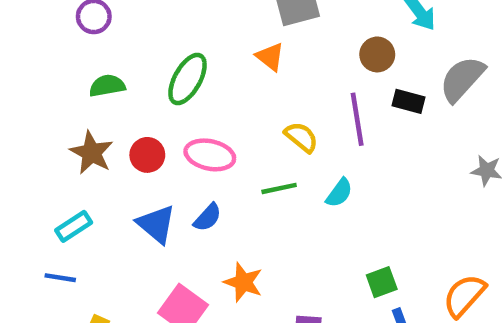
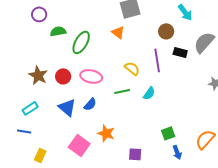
green semicircle: (107, 86) -> (58, 31), moved

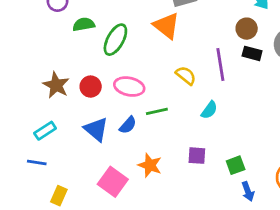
brown circle: (166, 31) -> (247, 29), moved
orange triangle: (118, 32) -> (167, 26), size x1.5
green line: (122, 91) -> (157, 111), moved
purple square: (135, 154) -> (197, 156), moved

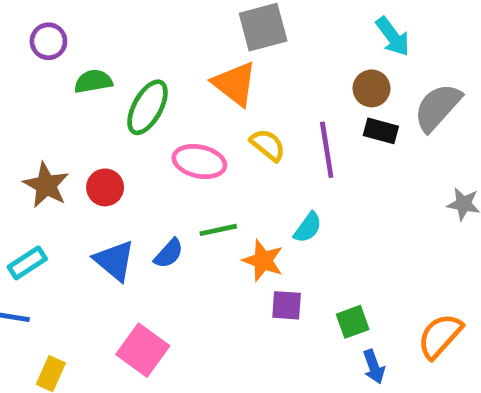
yellow semicircle: (186, 75) -> (268, 145), moved
pink ellipse: (129, 87) -> (199, 162), moved
orange star: (150, 165) -> (263, 261), moved

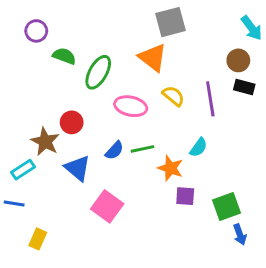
green semicircle: (93, 81) -> (64, 56), turned 30
brown star: (46, 185) -> (45, 142), moved
blue semicircle: (169, 253) -> (114, 150), moved
green square: (353, 322) -> (227, 206), size x1.4
pink square: (143, 350) -> (107, 206), moved

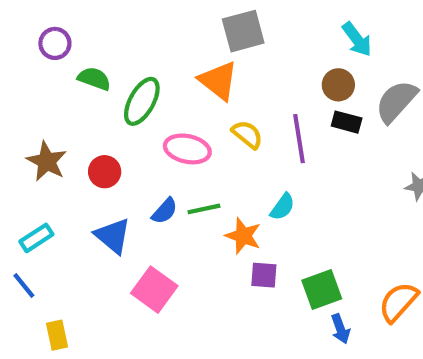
brown star: (45, 142) -> (47, 161), moved
blue line: (14, 204) -> (24, 285), turned 42
yellow rectangle: (38, 239) -> (57, 335), turned -36

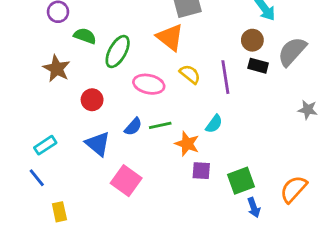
brown star: (47, 161) -> (57, 69), moved

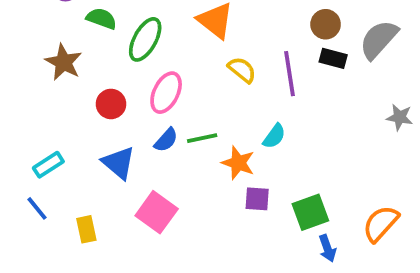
pink ellipse: (149, 84) -> (166, 93), moved, turned -76
yellow rectangle: (59, 212) -> (86, 229), moved

